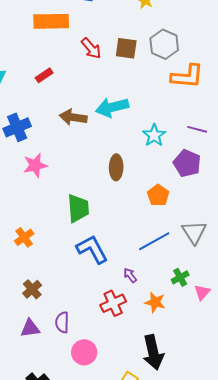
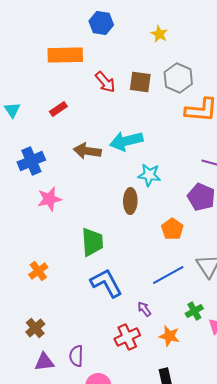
cyan star: (154, 135) -> (149, 175), moved, turned -30
brown cross: (32, 289) -> (35, 328), moved

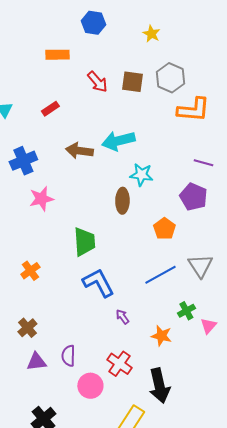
orange rectangle: (65, 55) -> (57, 55), size x0.7
purple arrow: (144, 309) -> (122, 317), moved
red cross: (127, 337) -> (119, 364), moved, turned -30

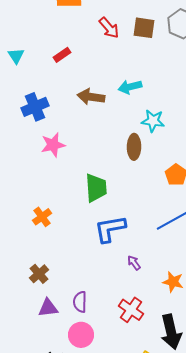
cyan arrow: (118, 141) -> (130, 87), size x0.7
blue L-shape: (98, 283) -> (110, 229), turned -72
pink circle: (90, 386) -> (81, 335), moved

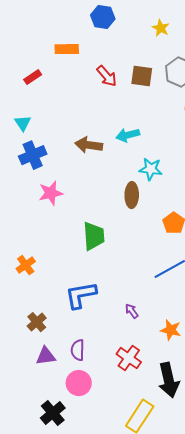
red rectangle: (62, 55) -> (33, 77), moved
cyan triangle: (16, 56) -> (23, 123), moved
orange cross: (42, 217) -> (26, 265), moved
blue L-shape: (110, 229) -> (81, 295), moved

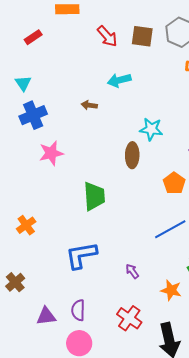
cyan arrow: (128, 135) -> (119, 80), moved
brown arrow: (89, 145) -> (89, 105), size x0.6
brown cross: (37, 322) -> (15, 282), moved

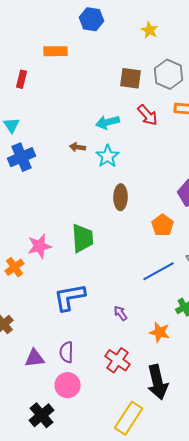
red arrow: (107, 36) -> (148, 115), moved
red rectangle: (33, 37) -> (22, 79), turned -42
cyan star: (151, 129) -> (108, 156), moved, turned 30
pink star: (51, 153) -> (40, 246), moved

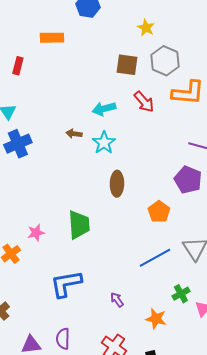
yellow star: (150, 30) -> (146, 28), moved
pink star: (40, 246) -> (36, 233), size x0.7

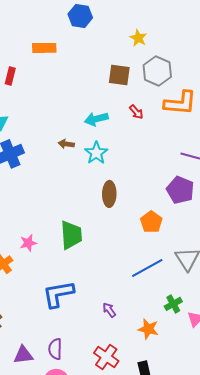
red arrow: (144, 102) -> (136, 112), size x0.7

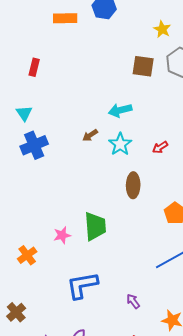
orange rectangle: (44, 48) -> (65, 18), moved
red arrow: (136, 112) -> (160, 147), moved, turned 98
brown arrow: (66, 144) -> (90, 135), turned -42
pink star: (28, 243) -> (62, 235), moved

